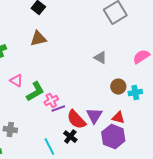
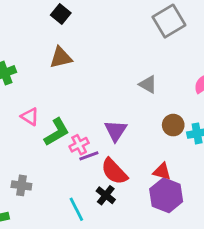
purple triangle: (94, 116) -> (116, 131), moved
red triangle: (118, 118) -> (162, 171), moved

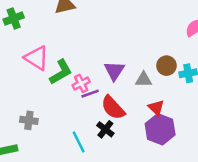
gray triangle: (148, 84) -> (144, 80), moved, turned -30
pink triangle: (30, 117) -> (37, 58), size x1.5
red triangle: (162, 171) -> (156, 108), turned 30

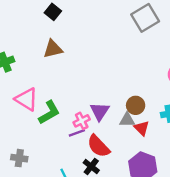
brown circle: (166, 66) -> (136, 105), moved
pink cross: (81, 83) -> (82, 121), moved
red triangle: (156, 108) -> (142, 128), moved

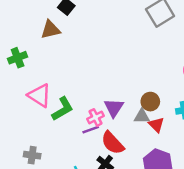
brown triangle: (53, 49) -> (50, 30), moved

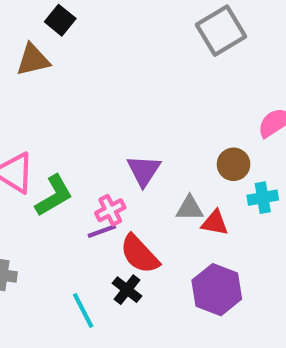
brown circle: (150, 102) -> (234, 164), moved
purple triangle: (114, 108) -> (144, 171), moved
red triangle: (156, 125) -> (215, 223), turned -35

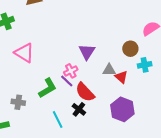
green L-shape: (54, 196) -> (48, 88), moved
red triangle: (215, 223) -> (121, 77), turned 32
purple line: (102, 231) -> (67, 81), turned 64

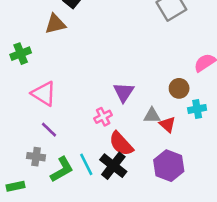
purple line: (67, 81) -> (49, 130), moved
green L-shape: (48, 88) -> (62, 170), moved
black cross: (79, 109) -> (113, 166), size x1.5
cyan line: (58, 119) -> (86, 164), moved

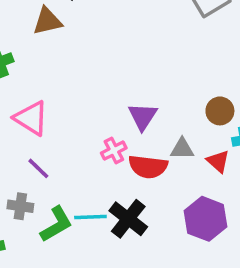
red triangle: (167, 124) -> (218, 161), moved
red semicircle: (121, 144) -> (148, 167), moved, turned -40
cyan line: (86, 164) -> (90, 217), turned -65

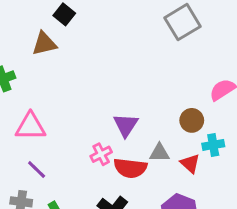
pink triangle: (31, 118) -> (30, 127), turned -32

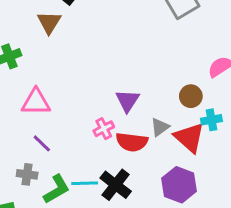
brown triangle: (44, 44) -> (49, 22), turned -45
gray triangle: (159, 153) -> (160, 127), turned -36
red triangle: (190, 163) -> (189, 138), size x1.6

